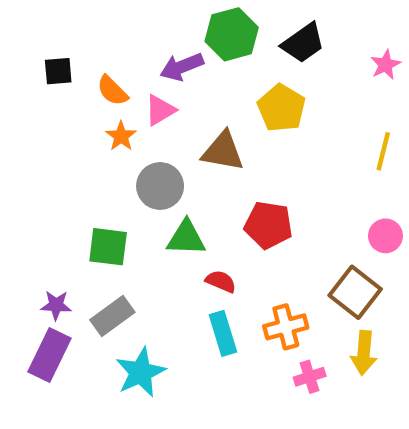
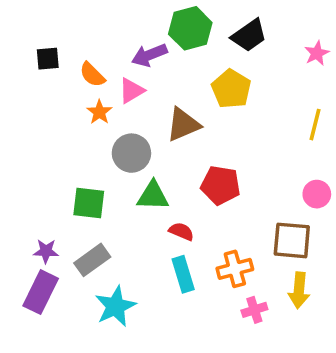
brown triangle: (223, 151) -> (183, 125), turned -33
brown square: (355, 292) -> (292, 240), turned -33

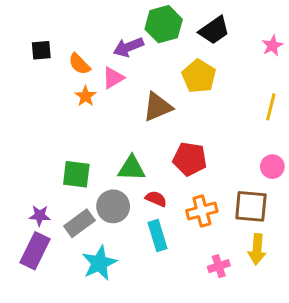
gray circle: (131, 153) -> (113, 206), moved
orange cross: (235, 269) -> (202, 211), moved

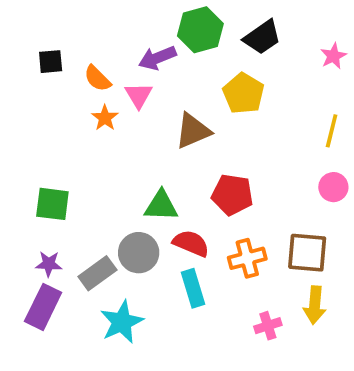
pink triangle: (113, 78) -> (139, 95), turned -30
pink circle: (272, 167) -> (333, 187), moved
green square: (76, 174) -> (52, 204), moved
red semicircle: (156, 199) -> (191, 243), size x1.4

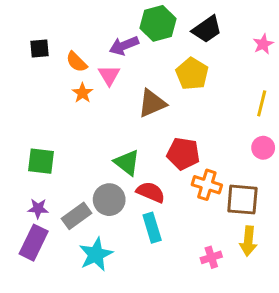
green triangle: (161, 206) -> (127, 163), turned 36
orange cross: (247, 258) -> (207, 185), moved, turned 32

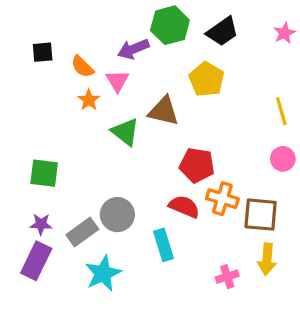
pink star: (263, 44) -> (284, 33), moved
brown triangle: (152, 103) -> (164, 111), turned 36
yellow line: (262, 103) -> (281, 111), turned -30
green triangle: (127, 163) -> (125, 132), moved
red semicircle: (151, 192) -> (184, 207), moved

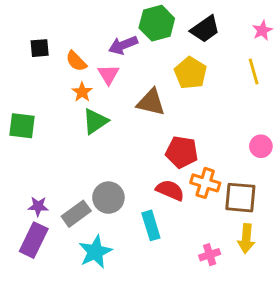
yellow line: (281, 111) -> (254, 71), moved
green triangle: (125, 132) -> (95, 121), moved, turned 48
green square: (44, 173) -> (22, 126), moved

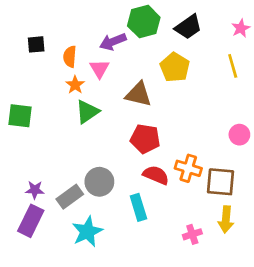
orange semicircle: (76, 61) -> (70, 57), turned 50
red pentagon: (182, 152) -> (145, 139), moved

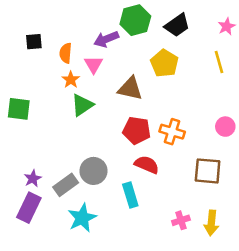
orange cross: (188, 168) -> (172, 132), moved
purple star: (35, 190) -> (33, 179), turned -30
yellow arrow: (226, 219) -> (211, 223), moved

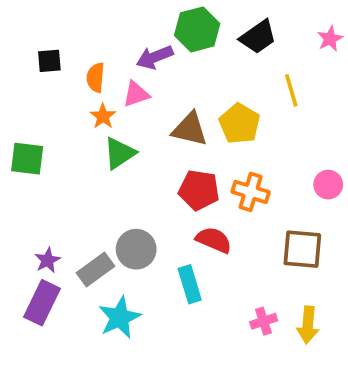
yellow line: (219, 62) -> (291, 90), moved
yellow pentagon: (164, 63) -> (240, 124), moved
pink triangle: (94, 64) -> (136, 94), turned 42

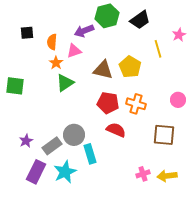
pink star: (330, 39) -> (179, 35), moved
cyan rectangle: (190, 284) -> (90, 154), moved
purple rectangle: (42, 303) -> (36, 172), moved
yellow arrow: (308, 325) -> (167, 176), turned 78

